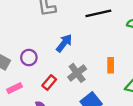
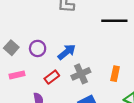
blue arrow: (64, 43) -> (67, 52), moved

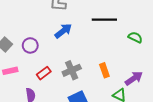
blue arrow: (67, 52) -> (63, 31), moved
orange rectangle: (115, 74) -> (104, 70), turned -32

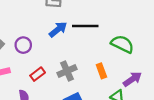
black line: (104, 20) -> (85, 26), moved
green semicircle: (135, 37) -> (122, 44), moved, size x1.5

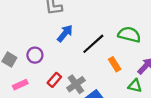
black line: (85, 26) -> (93, 44), moved, turned -30
gray cross: (67, 71) -> (76, 84), moved

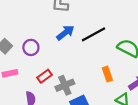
black line: (93, 44) -> (94, 34), moved

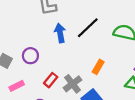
blue arrow: (65, 33) -> (60, 33), turned -48
orange rectangle: (107, 74) -> (98, 67), moved, turned 64

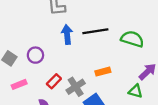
black line: (88, 28) -> (95, 31), turned 30
orange rectangle: (98, 67) -> (103, 72), turned 40

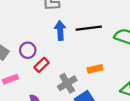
red rectangle: (54, 81) -> (42, 65), moved

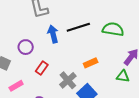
purple circle: (28, 50) -> (26, 47), moved

